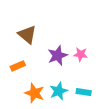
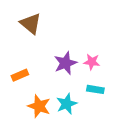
brown triangle: (27, 35) -> (31, 24), moved
cyan rectangle: (84, 92) -> (95, 89), moved

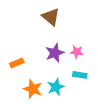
brown triangle: (31, 24) -> (51, 17), moved

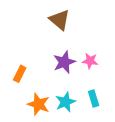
orange rectangle: (17, 63) -> (20, 74), turned -40
cyan rectangle: (80, 75) -> (94, 98), moved, turned 64

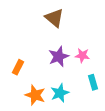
cyan rectangle: (94, 98) -> (93, 82), moved

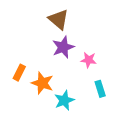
purple star: (59, 56) -> (63, 47), moved
orange star: (35, 95) -> (42, 83), moved

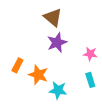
pink star: (89, 60) -> (90, 54), moved
cyan star: (64, 100) -> (58, 90), turned 30

